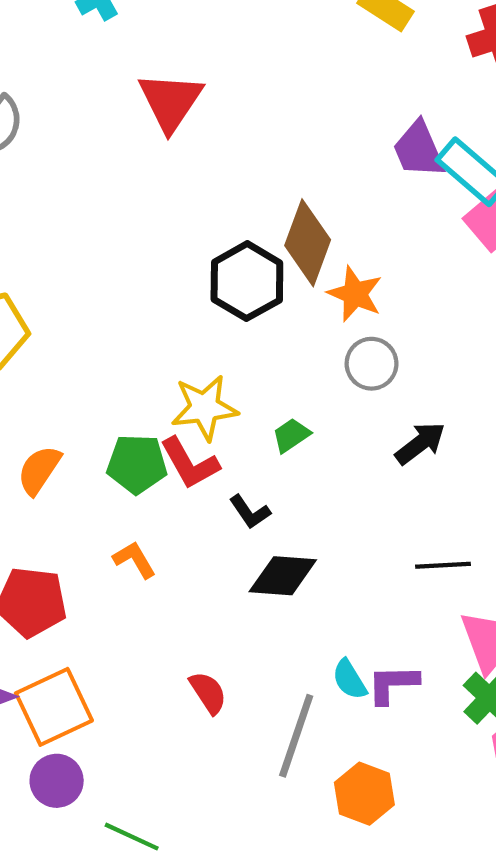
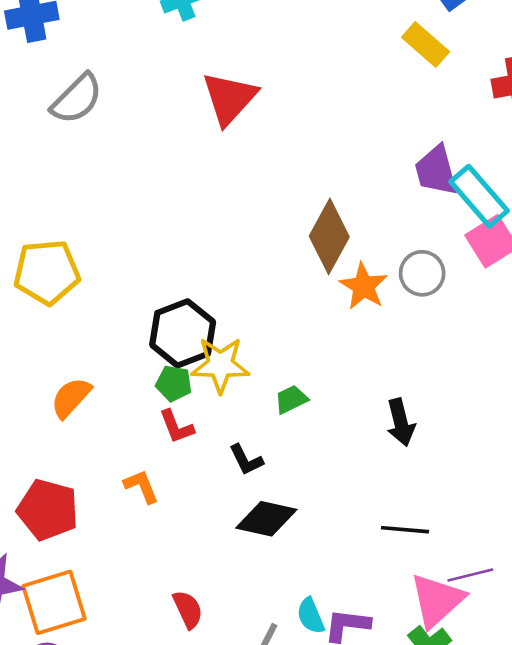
black hexagon: (247, 281) -> (183, 333), moved
gray circle: (372, 364) -> (422, 273), moved
black arrow: (420, 443) -> (401, 422), turned 105
red L-shape: (190, 463) -> (176, 427), moved, size x0.7
green pentagon: (137, 464) -> (174, 383), moved, size x0.7

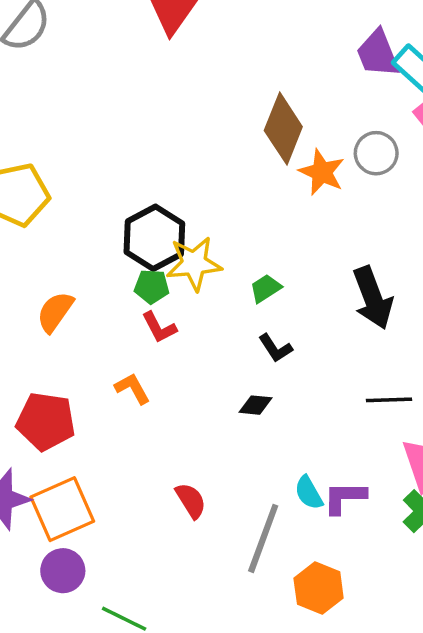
black arrow: (401, 422) -> (373, 298), size x1.4
black L-shape: (246, 460) -> (275, 348), moved
black diamond: (266, 519) -> (256, 405), size x0.6

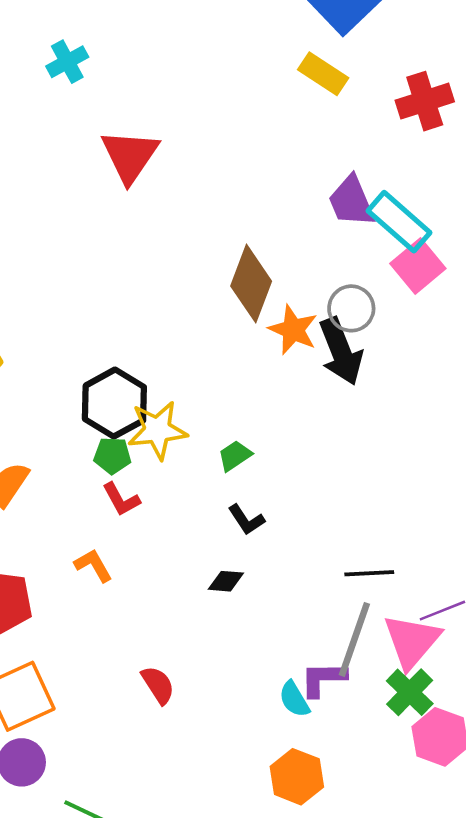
black arrow: (373, 298) -> (341, 351), moved
cyan semicircle: (309, 493) -> (294, 699), moved
gray line: (263, 538) -> (354, 639), moved

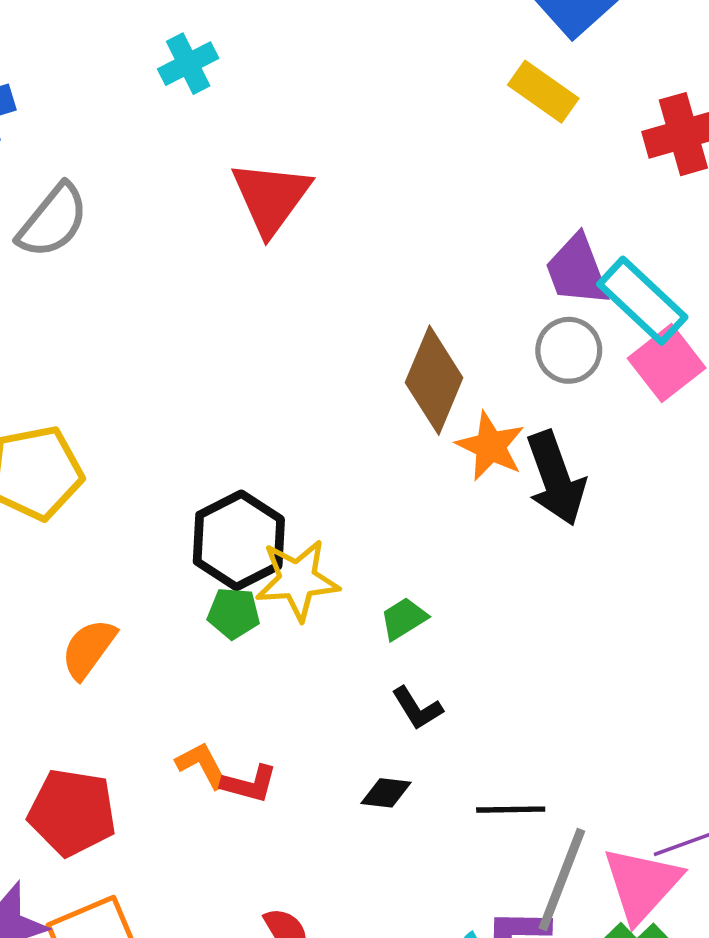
gray circle: (351, 308) -> (569, 350), moved
red L-shape: (121, 499) -> (249, 784), moved, turned -48
black line: (369, 573) -> (511, 810), moved

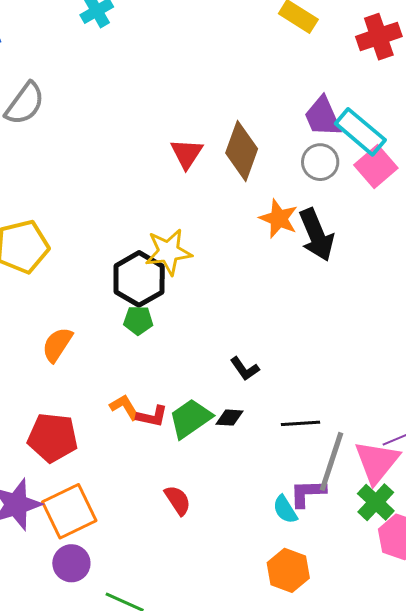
red triangle: (271, 197) -> (187, 154), moved, size x0.7
brown diamond: (434, 380) -> (242, 151), moved
yellow star: (297, 580) -> (168, 252), moved
green trapezoid: (404, 619) -> (190, 419), moved, size x1.6

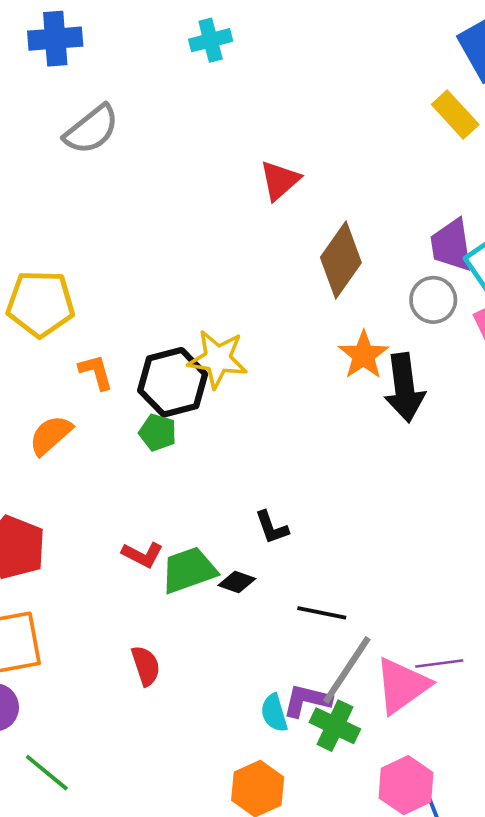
red triangle: (187, 154) -> (280, 180), moved
orange L-shape: (125, 407) -> (96, 372), moved
green cross: (376, 502) -> (335, 726), moved, turned -33

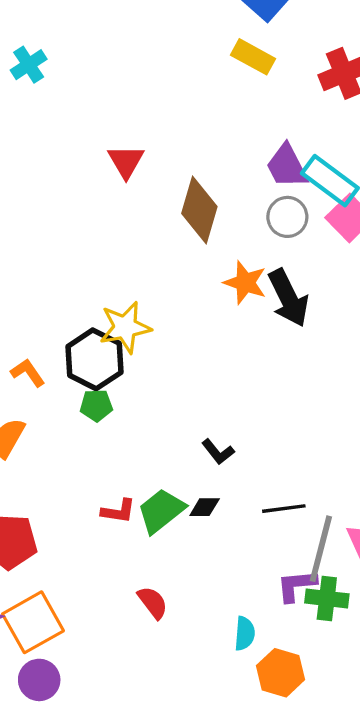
cyan semicircle: (274, 713) -> (245, 633), moved, turned -140

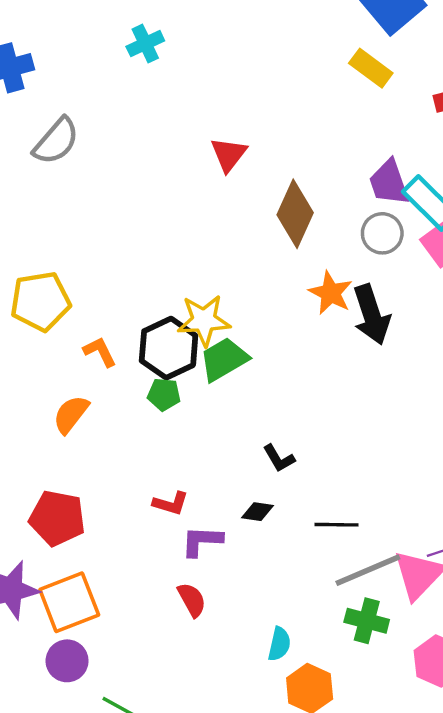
green trapezoid: (161, 511) -> (224, 359), moved
gray line: (321, 549) -> (368, 570), turned 44
purple L-shape: (296, 585) -> (202, 541), moved

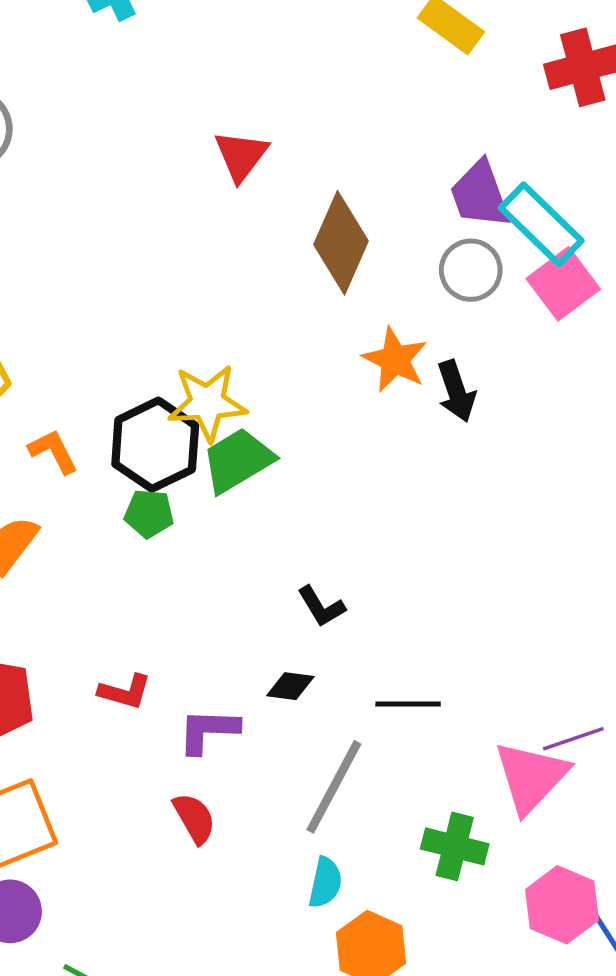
black arrow: (372, 315) -> (456, 391), size x0.7
red L-shape: (171, 503) -> (125, 692), moved
gray line: (368, 570) -> (334, 787), moved, turned -38

